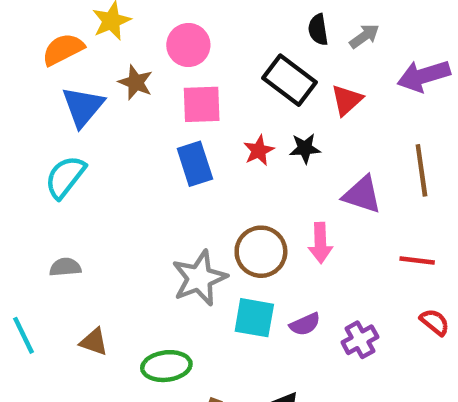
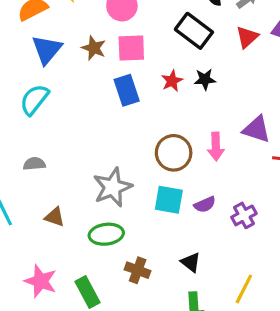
brown star: (136, 82) -> (94, 48), moved
red triangle: (347, 100) -> (247, 37), moved
purple triangle: (362, 195) -> (256, 129), moved
gray star: (199, 278) -> (113, 187), moved

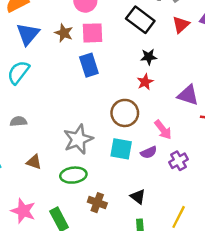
red star: (172, 81) -> (145, 82), moved
pink arrow: (216, 147) -> (163, 130), moved, turned -36

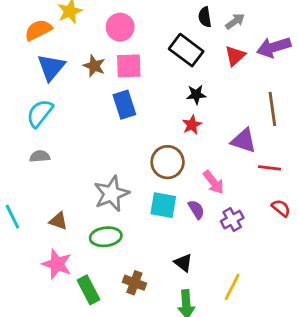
gray semicircle: (18, 121) -> (40, 156), moved
purple semicircle: (149, 152) -> (196, 209), turned -98
brown cross: (97, 203) -> (134, 283), moved
pink star: (23, 211) -> (57, 264), moved

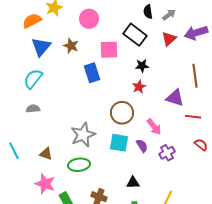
pink square: (129, 66) -> (109, 50), moved
black triangle: (183, 263) -> (133, 183), turned -40

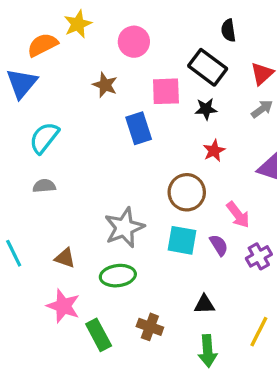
gray arrow: (169, 15) -> (262, 109), moved
blue triangle: (41, 47) -> (22, 83), moved
black star: (142, 66) -> (206, 109), moved

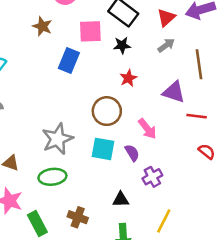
blue rectangle: (139, 128) -> (69, 60), turned 40
purple cross: (259, 256) -> (152, 177), moved

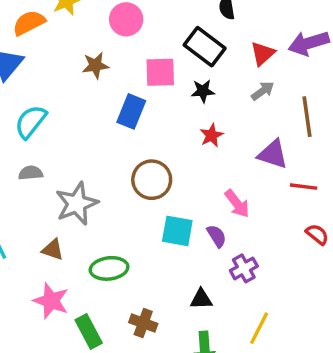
brown star: (42, 26) -> (95, 65), turned -30
brown circle: (107, 111) -> (152, 180), moved
gray star: (58, 139) -> (77, 204), moved

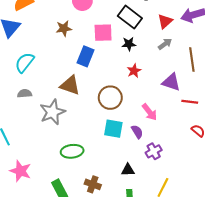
brown circle: (152, 180) -> (110, 98), moved
brown triangle: (53, 250) -> (70, 85), moved, size x1.5
pink star: (51, 301) -> (20, 171), moved

